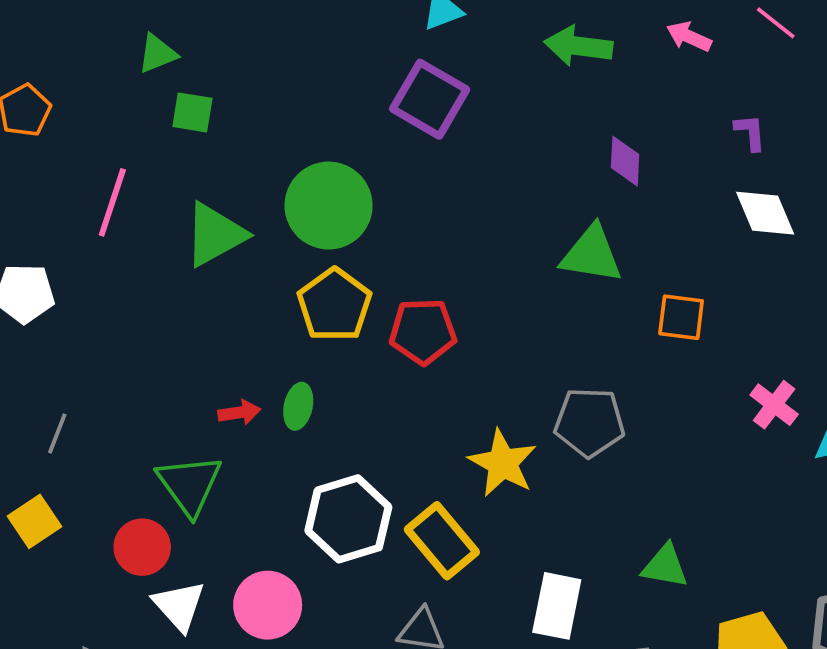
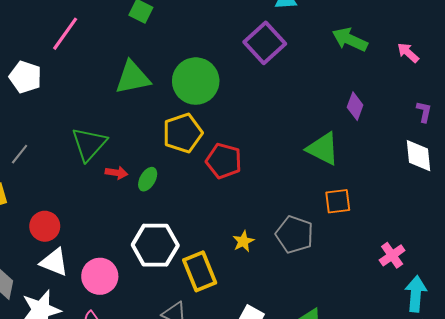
pink line: (112, 202) -> (65, 34), moved
orange square: (681, 317) -> (338, 201), moved, turned -32
yellow star: (503, 463) -> (243, 241), size x0.6
green triangle: (189, 485) -> (89, 144), moved
white triangle: (179, 606) -> (54, 262), turned -44

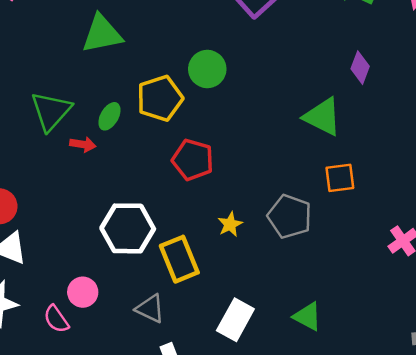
green circle: (196, 81) -> (207, 69), moved, size x0.7
red pentagon: (224, 161) -> (193, 160), moved
green ellipse: (148, 179) -> (109, 116), moved
pink circle: (100, 276) -> (83, 292), moved, size x0.7

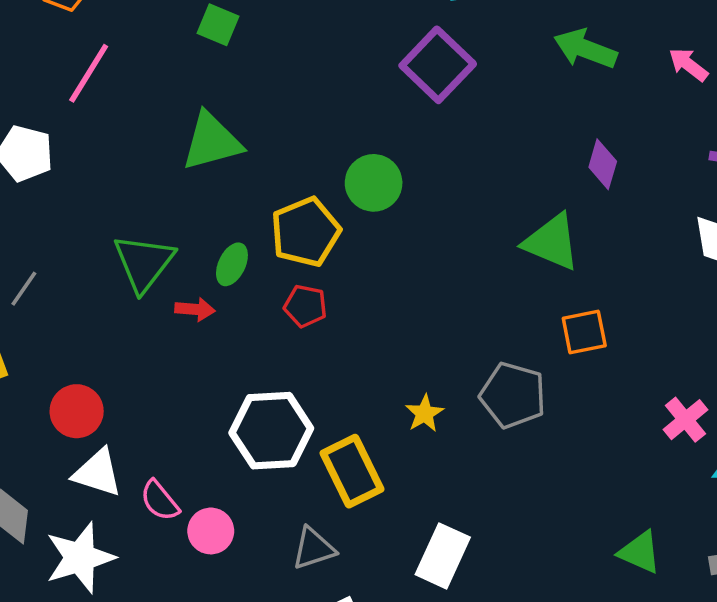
red pentagon: (193, 160) -> (305, 306), moved, size x0.7
gray triangle: (150, 309) -> (314, 548), turned -40
green triangle: (307, 316) -> (640, 552), moved
pink semicircle: (56, 319) -> (160, 501), moved

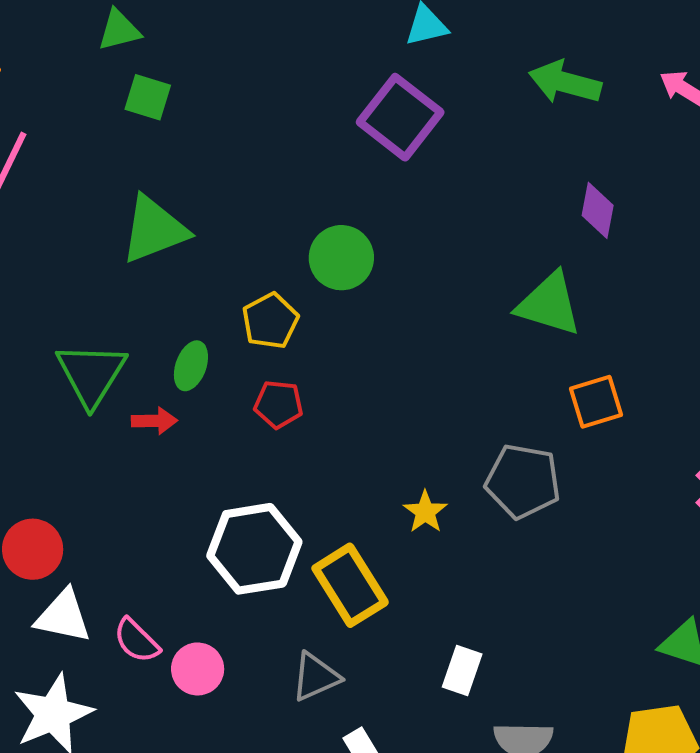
yellow pentagon: (306, 232) -> (270, 321), size x0.7
white rectangle: (443, 556) -> (462, 671), size x0.7

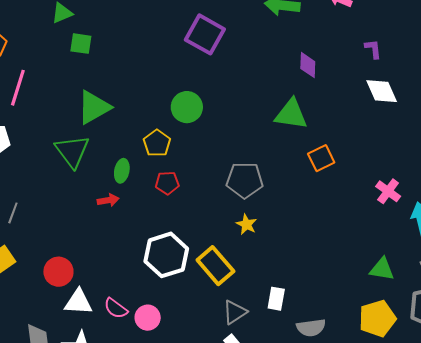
green triangle: (91, 374) -> (72, 151), moved
gray pentagon: (523, 481) -> (245, 180), moved
gray triangle: (316, 677) -> (235, 312), moved

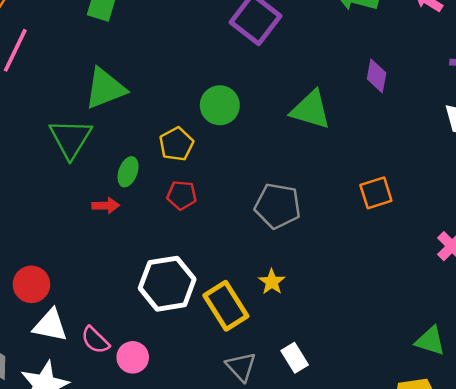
green triangle: (291, 114) -> (311, 110), moved
yellow star: (246, 224) -> (272, 282), moved
white rectangle: (276, 299) -> (295, 358), turned -50
gray triangle: (235, 312) -> (241, 367), turned -48

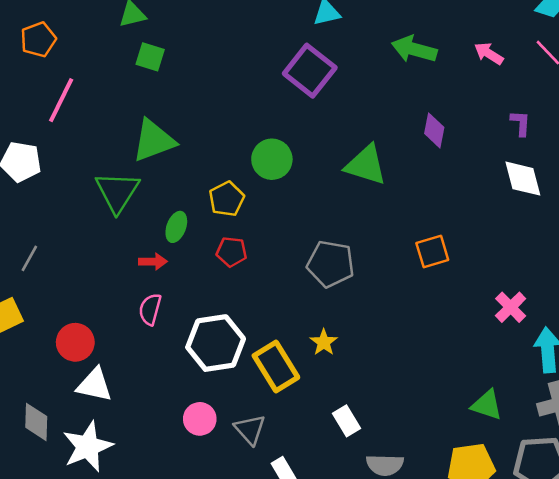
pink semicircle: (95, 340) -> (150, 309), moved, turned 60
pink circle: (133, 357) -> (200, 419), moved
gray triangle: (241, 367) -> (250, 429), moved

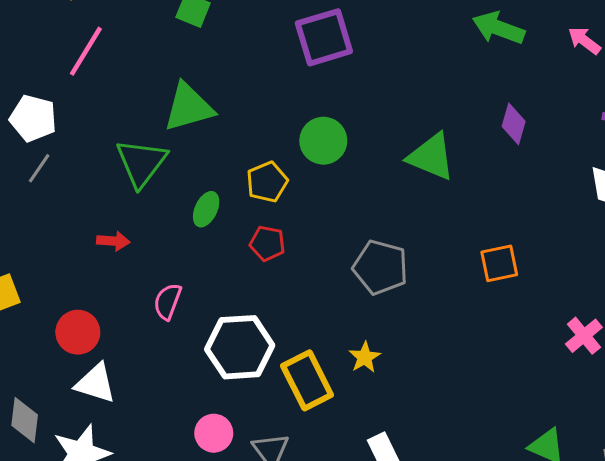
purple square: (310, 71) -> (324, 37), moved, turned 30
gray line: (29, 258) -> (39, 168), moved
red arrow: (153, 262) -> (113, 241), moved

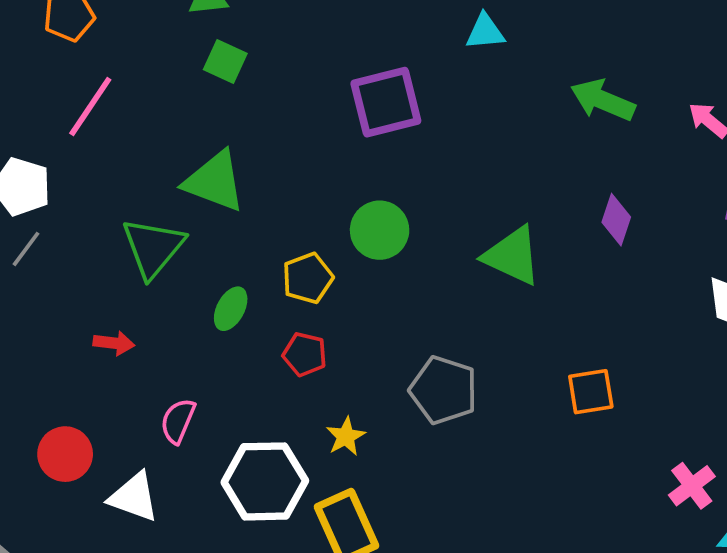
green triangle: (189, 107) -> (214, 181), turned 34
yellow star: (365, 357) -> (346, 436), moved
white triangle: (96, 383) -> (134, 497), moved

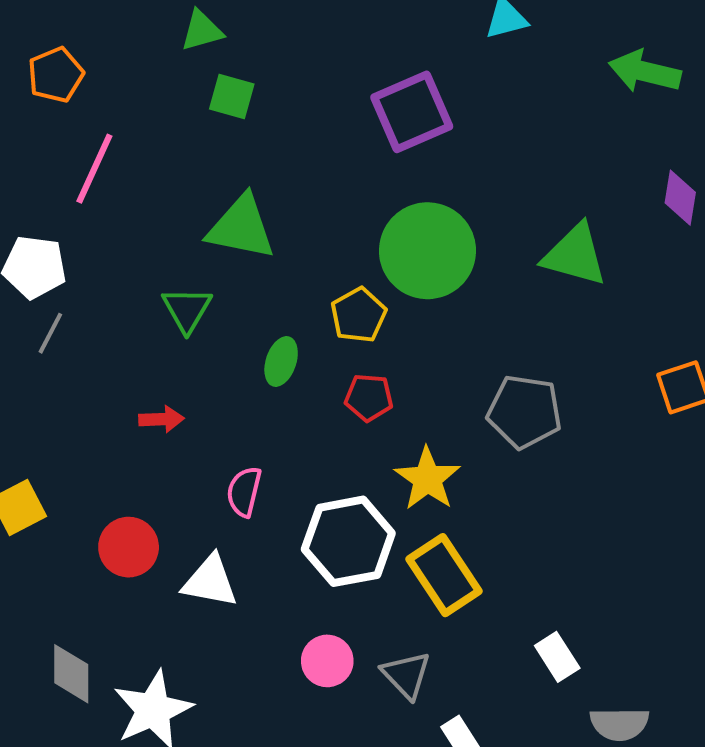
green circle: (380, 230) -> (427, 251), size x1.5
green triangle: (153, 248) -> (187, 309), size x0.7
yellow star: (346, 436) -> (427, 479), size x1.5

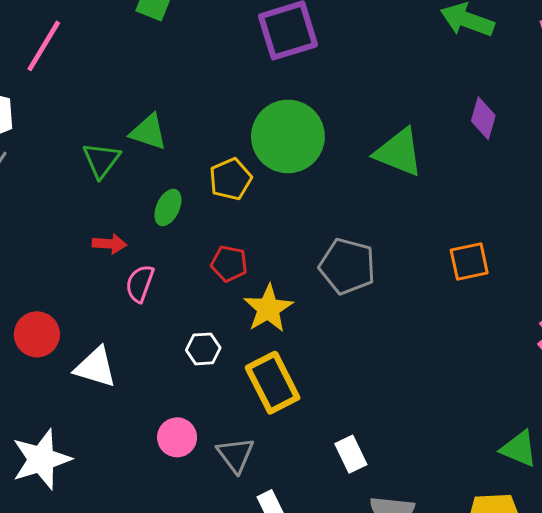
green triangle: (241, 227) -> (148, 132), moved, size x0.7
red pentagon: (369, 398) -> (229, 264), moved
red arrow: (162, 419) -> (109, 244), moved
pink semicircle: (244, 492) -> (140, 283), moved
white hexagon: (348, 541) -> (203, 349), size x0.5

